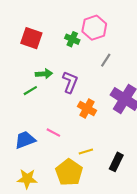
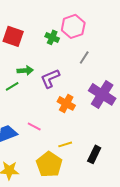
purple L-shape: (70, 82) -> (50, 78), turned -135

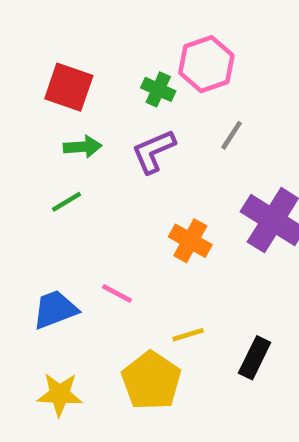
green arrow: (25, 70) -> (83, 147), moved
purple L-shape: (50, 78) -> (154, 151), moved

